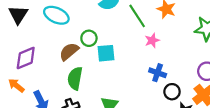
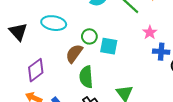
pink star: (152, 40) -> (150, 32), moved
cyan square: (106, 53) -> (109, 46), turned 30

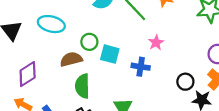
blue cross: (161, 52) -> (141, 67), moved
brown semicircle: (74, 54) -> (71, 59), turned 36

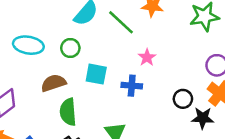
green circle: (89, 42) -> (70, 48), moved

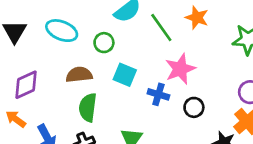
pink star: (147, 57) -> (180, 69), size x1.6
black circle: (183, 99) -> (194, 107), moved

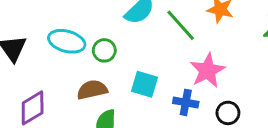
green circle: (104, 43) -> (104, 50), moved

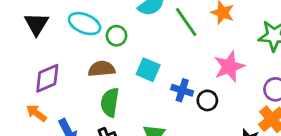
pink star: (207, 71) -> (229, 67), moved
black circle: (228, 113) -> (207, 100), moved

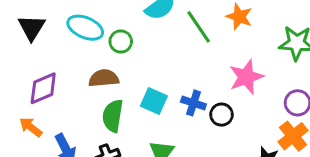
cyan square: (148, 70) -> (154, 101), moved

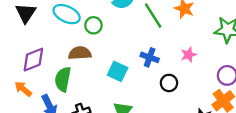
pink star: (246, 77) -> (189, 55), size x0.6
blue cross: (193, 103) -> (150, 57), moved
green semicircle: (113, 116) -> (63, 79), moved

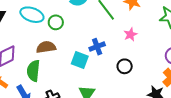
pink star: (189, 55) -> (130, 34), moved
blue cross: (150, 57) -> (97, 47), moved, turned -35

